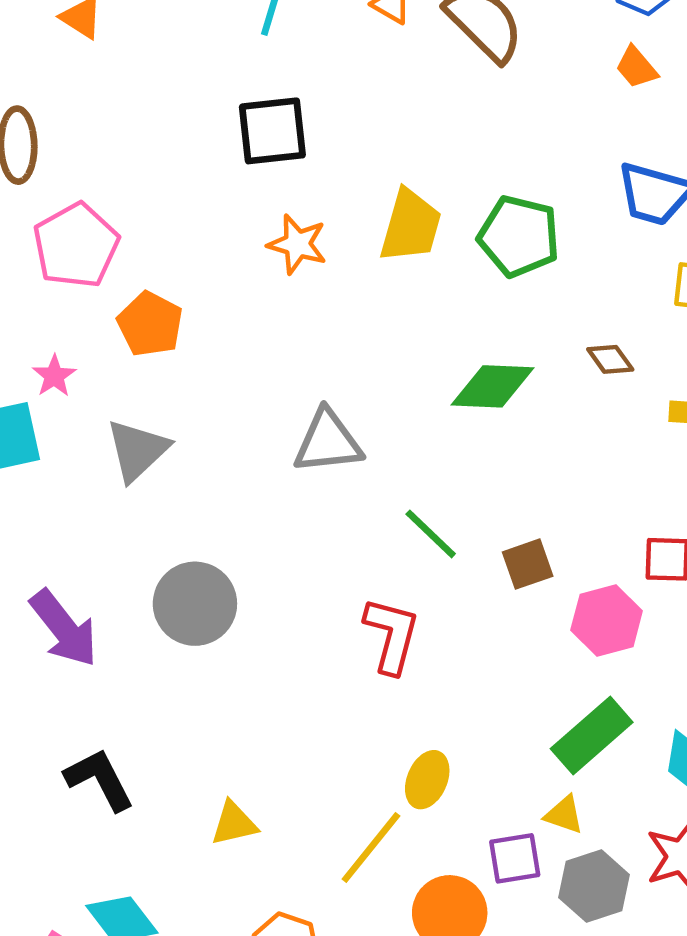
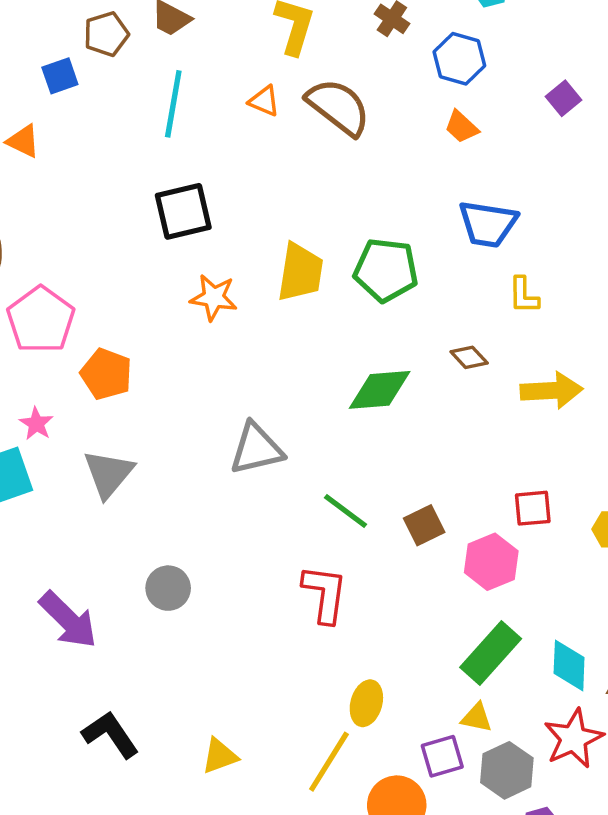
gray circle: (195, 604) -> (168, 588), size x0.7

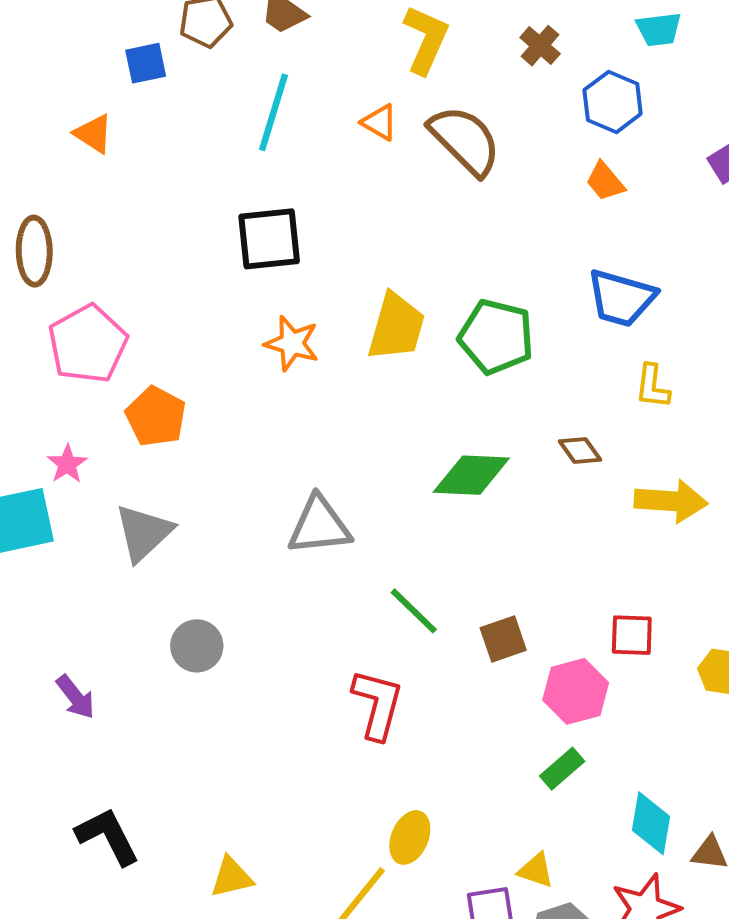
gray circle: (168, 588) -> (197, 646), moved
purple arrow: (68, 620) -> (75, 697), size x0.6
green rectangle: (491, 653) -> (562, 769), moved, size x0.6

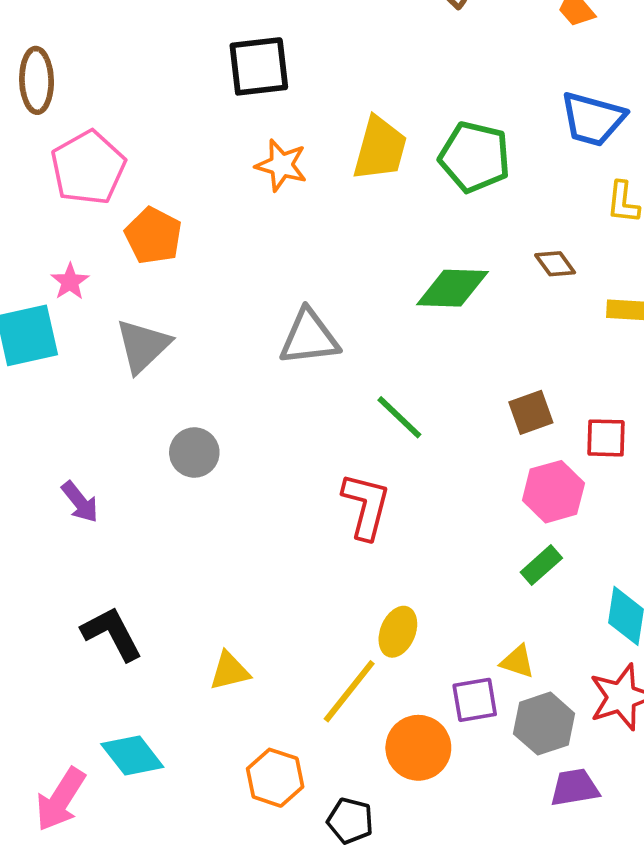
brown square: (503, 639) -> (531, 412), moved

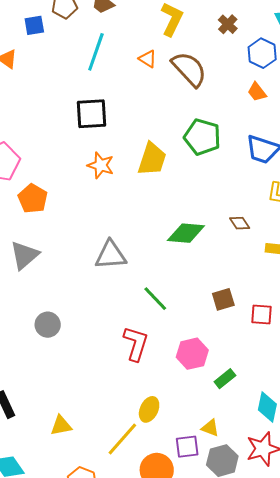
green pentagon: (475, 157) -> (202, 137), moved
gray circle: (194, 453) -> (48, 325), moved
pink hexagon: (553, 492) -> (192, 354), moved

